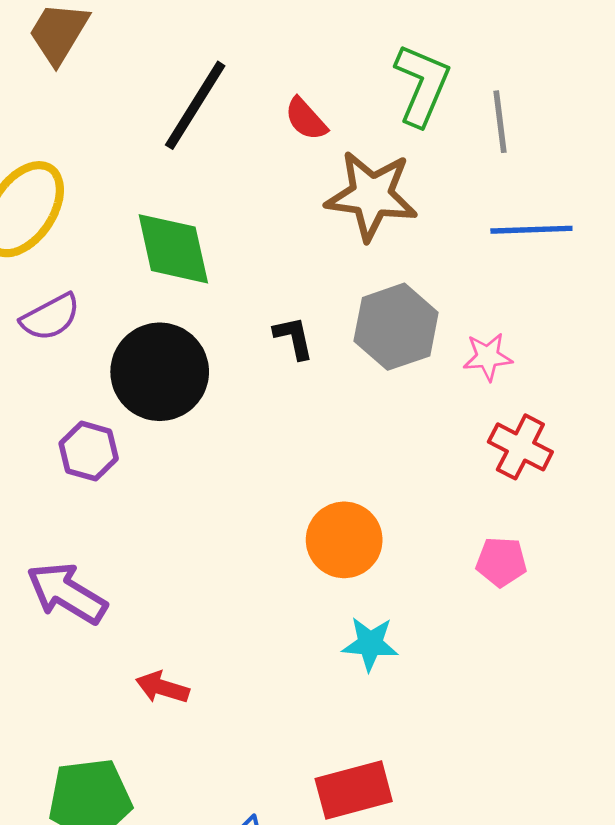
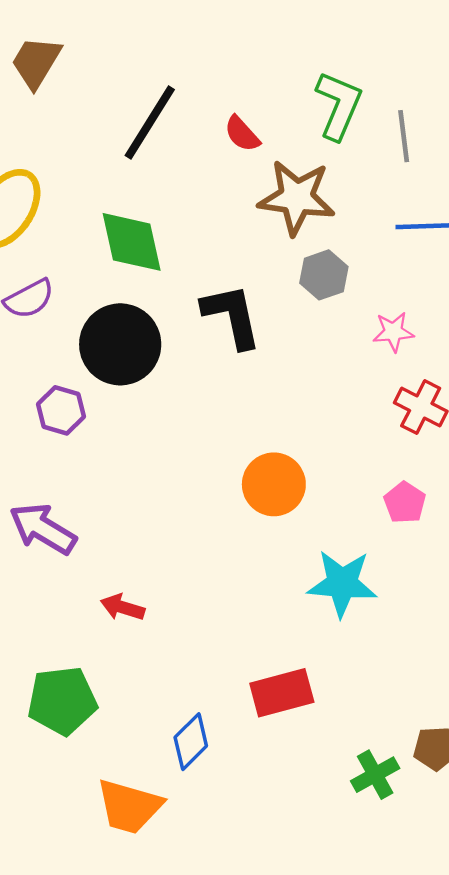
gray hexagon: (396, 327) -> (324, 275), moved, size x0.7
black L-shape: (294, 338) -> (232, 316), size x1.8
pink pentagon: (501, 562) -> (405, 503), turned 30
cyan star: (370, 644) -> (342, 583), moved, size x1.5

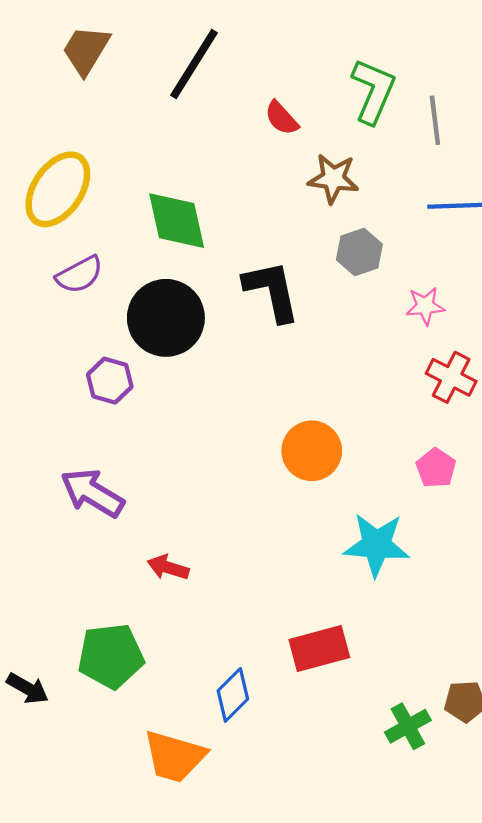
black line: (150, 122) -> (194, 64), moved
brown star: (297, 198) -> (333, 179), size x0.7

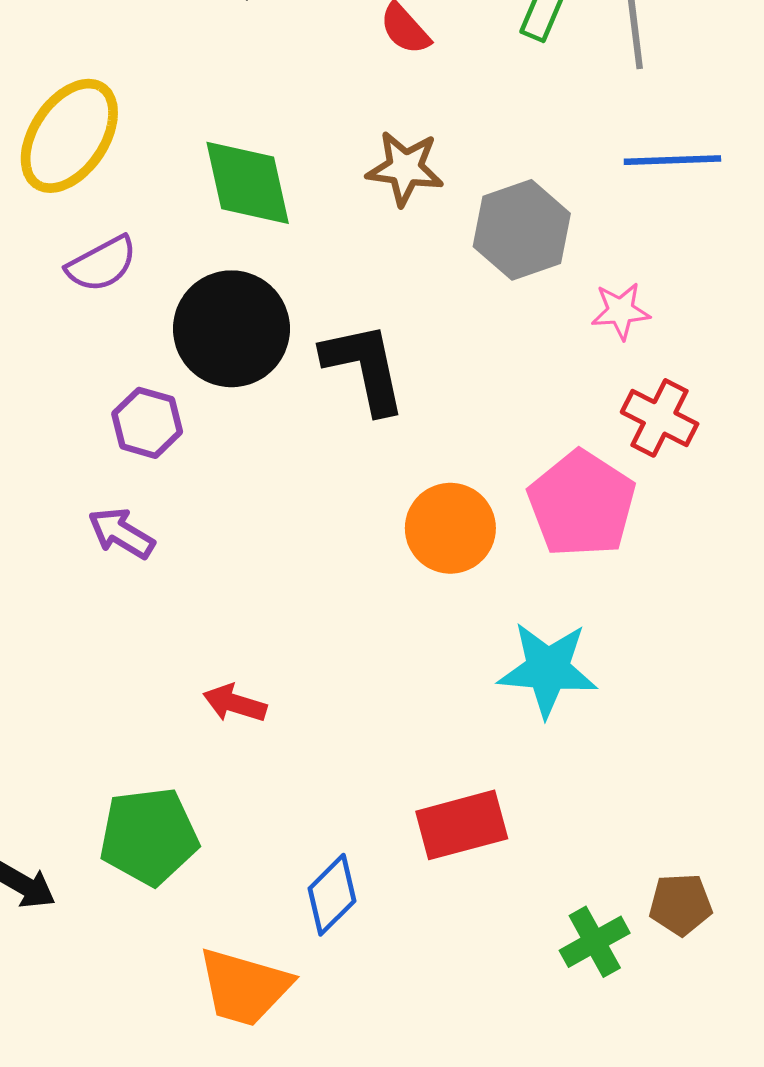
brown star: (333, 179) -> (405, 168), moved
gray hexagon: (359, 252) -> (522, 230), size x1.4
black L-shape: (272, 291) -> (364, 368), moved
pink pentagon: (436, 468) -> (582, 504), moved, size x1.8
purple arrow: (92, 493) -> (121, 533), moved, size x0.7

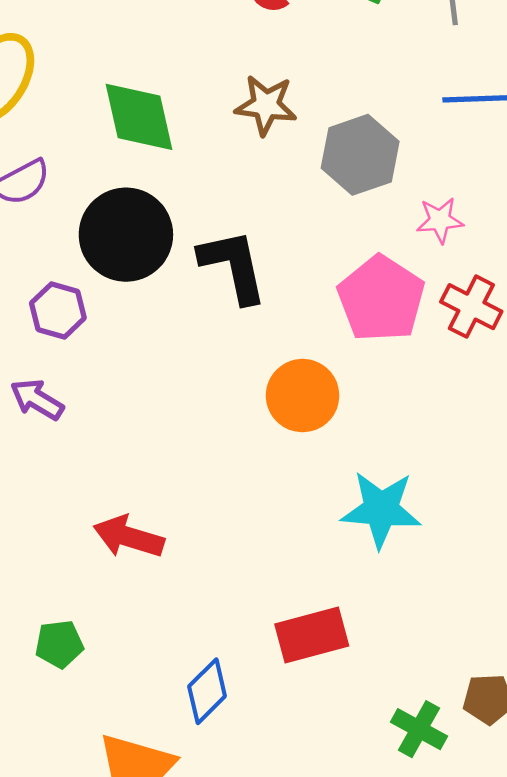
pink pentagon: (582, 504) -> (381, 299), moved
red arrow: (235, 703) -> (129, 537), size x1.4
green pentagon: (149, 836) -> (59, 644), size x0.6
green cross: (595, 942) -> (419, 729), turned -32

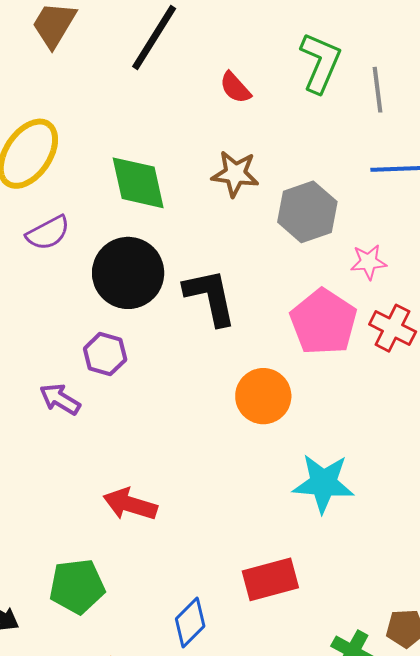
purple hexagon: (58, 311) -> (105, 354), moved
green pentagon: (59, 644) -> (77, 586), size x1.5

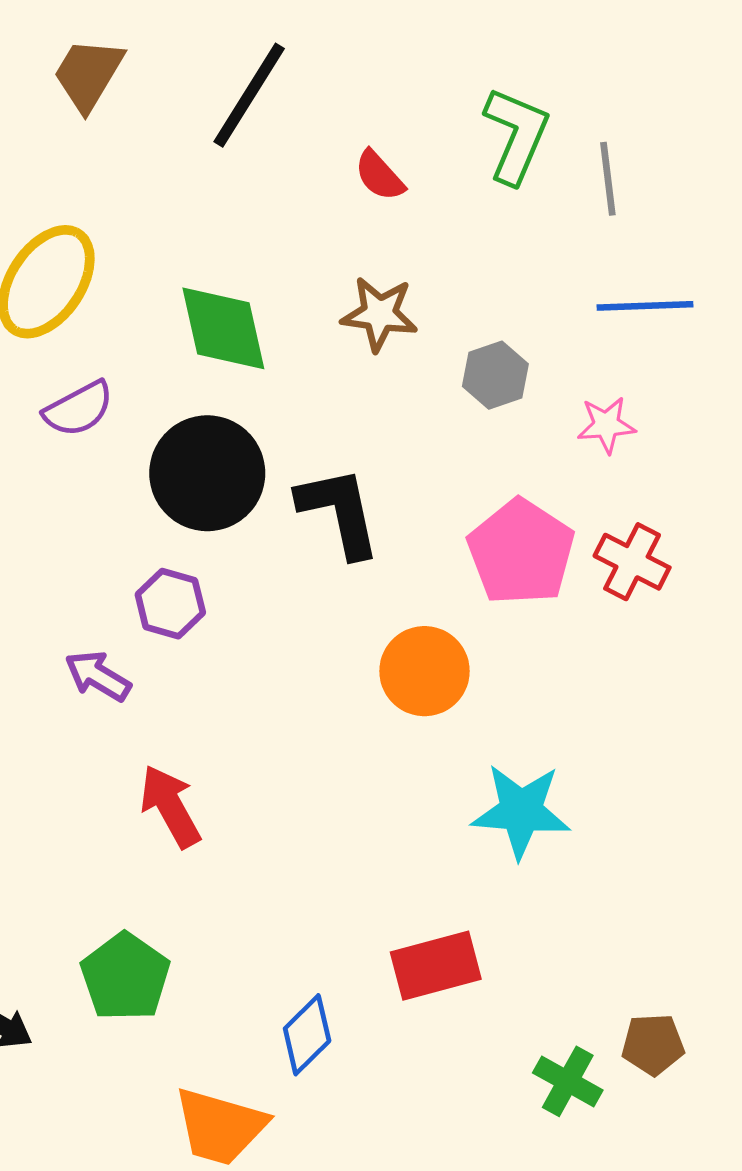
gray hexagon: (307, 212) -> (495, 375), size x0.7
pink star: (368, 262) -> (606, 425), moved
red arrow: (130, 504) -> (170, 806), moved, turned 44
green pentagon: (77, 586) -> (125, 977), turned -30

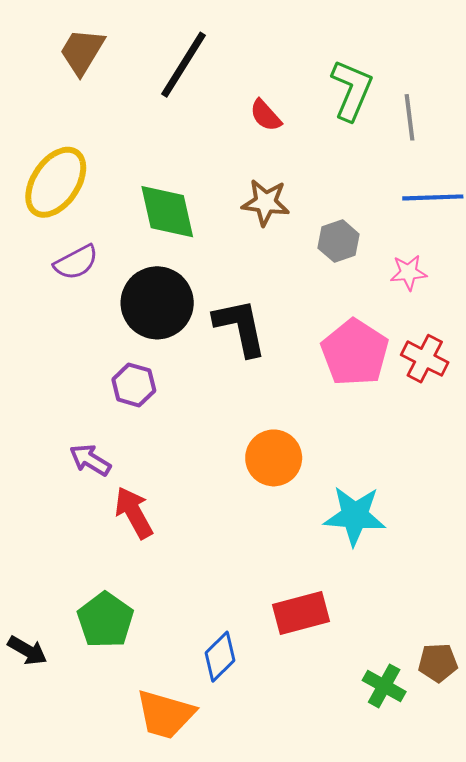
orange circle: (424, 671) -> (274, 458), moved
purple arrow: (98, 676) -> (90, 460), moved

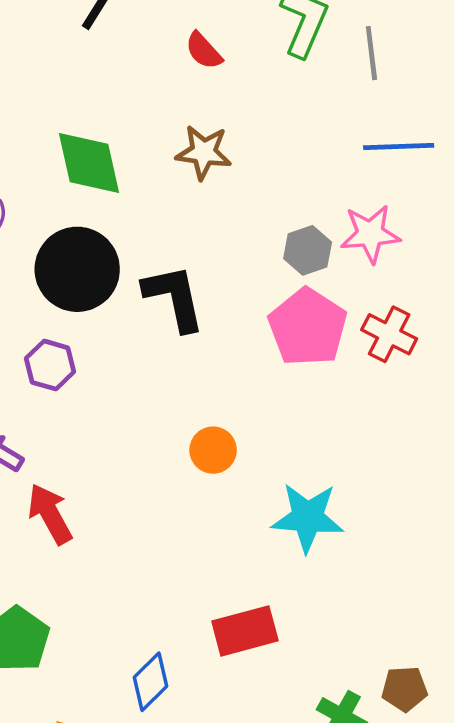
gray hexagon: (339, 241) -> (308, 250), moved
pink star: (408, 272) -> (370, 234), size x1.4
orange circle: (274, 458) -> (213, 450), size x0.7

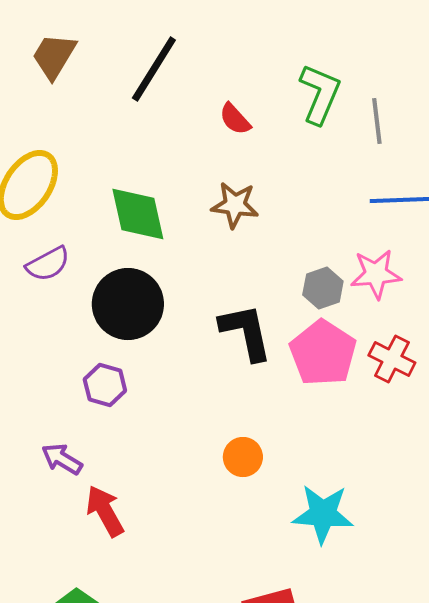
black L-shape: (174, 298) -> (246, 332), moved

